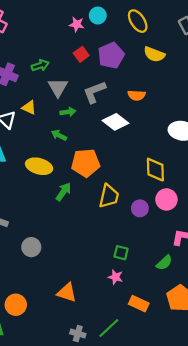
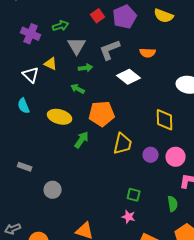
pink circle: (166, 199) -> (176, 157), moved
green semicircle: (164, 263) -> (173, 204), turned -56

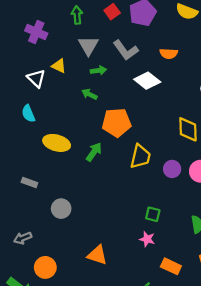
green arrow: (61, 26) -> (77, 15), moved, turned -77
gray L-shape: (110, 50) -> (126, 50), turned -105
yellow ellipse: (60, 117) -> (57, 143), moved
gray arrow: (13, 229) -> (23, 238), moved

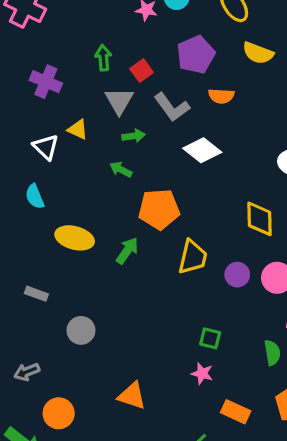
red square: (112, 12) -> (142, 71), moved
orange semicircle: (169, 54) -> (221, 96), moved

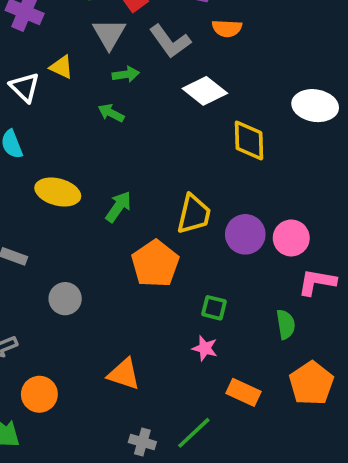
orange pentagon: (159, 209) -> (155, 264), moved, turned -30
yellow diamond: (260, 219) -> (249, 141), moved
purple circle: (237, 275) -> (245, 234), size x1.4

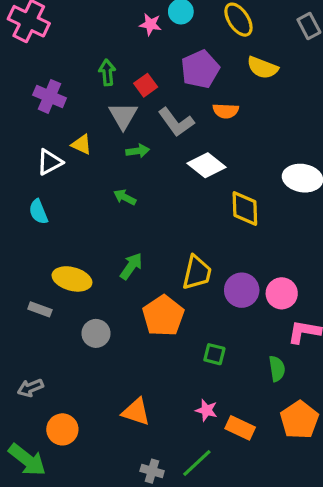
white triangle: (25, 87) -> (50, 162), turned 48
green arrow: (111, 113) -> (125, 197), moved
yellow ellipse: (58, 192) -> (72, 279), moved
gray circle: (65, 299) -> (96, 333), moved
pink star: (205, 348) -> (206, 410), moved

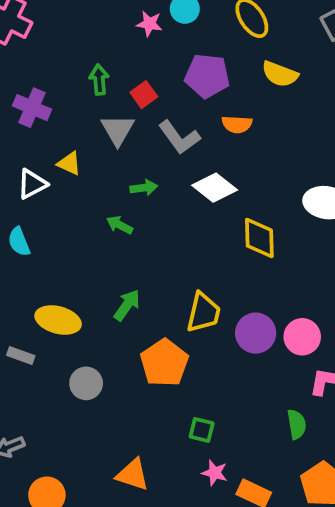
purple pentagon: (200, 69) -> (207, 76), turned 30
green arrow: (138, 151) -> (144, 188), moved
green square: (214, 354) -> (202, 430), moved

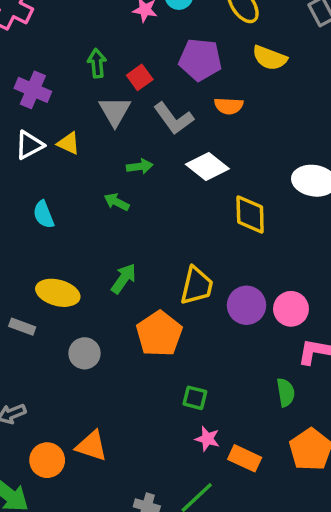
white triangle: (32, 184) -> (29, 145), moved
cyan semicircle: (19, 242) -> (44, 214), moved
orange triangle: (133, 475) -> (92, 446), moved

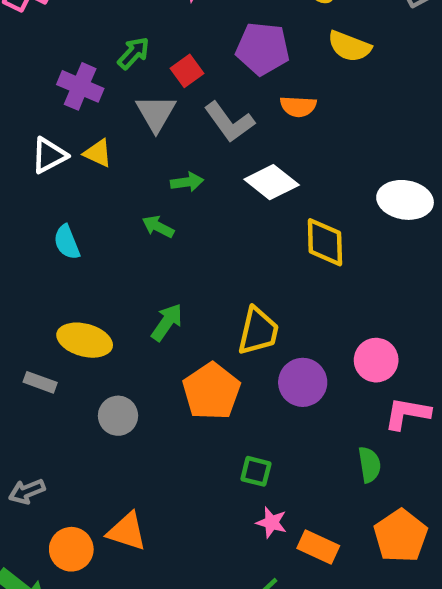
green arrow: (97, 63) -> (134, 53), turned 48
purple cross: (33, 90) -> (80, 86), moved
purple circle: (246, 305) -> (303, 382), moved

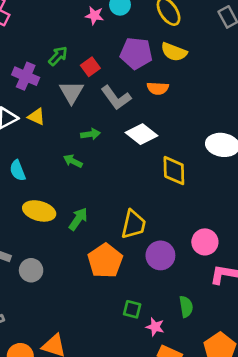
yellow semicircle: (349, 46) -> (174, 52), moved
yellow ellipse: (85, 340) -> (39, 211), moved
gray circle: (118, 416) -> (31, 270), moved
green semicircle: (369, 465) -> (186, 307), moved
pink star: (272, 523) -> (155, 327), moved

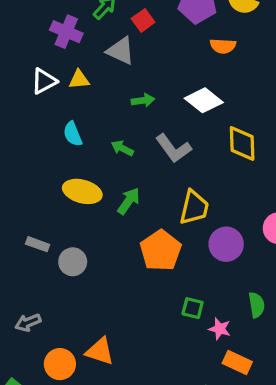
gray triangle: (71, 92) -> (121, 51), turned -35
gray L-shape: (116, 98) -> (173, 148), moved
yellow triangle: (36, 117) -> (79, 80), turned -30
green arrow: (73, 161) -> (122, 148), moved
cyan semicircle: (18, 171) -> (73, 134), moved

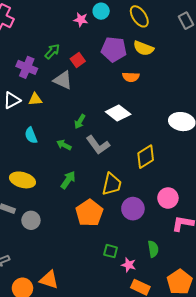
green arrow: (143, 100) -> (80, 122), moved, turned 128
yellow diamond: (242, 143) -> (146, 157), moved, turned 60
yellow ellipse: (82, 191) -> (22, 180), moved

